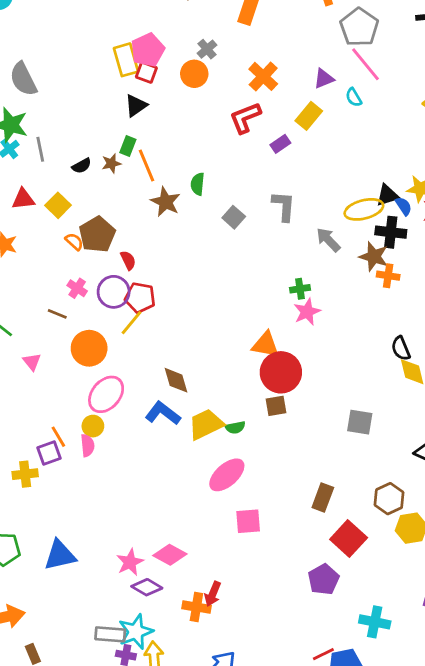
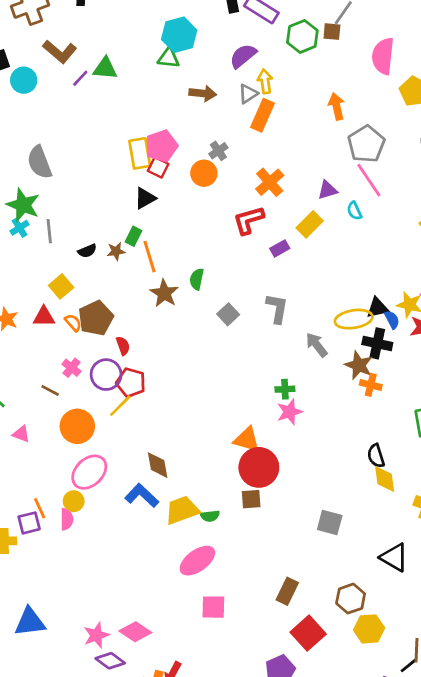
red triangle: (23, 199) -> (44, 317), moved
pink triangle: (32, 362) -> (21, 434), turned -36

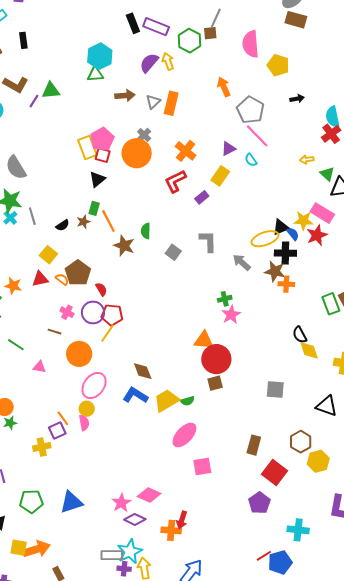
yellow arrow: (265, 81) -> (168, 61), moved
gray triangle: (248, 94) -> (153, 102), moved
orange circle: (204, 173) -> (137, 153), size x1.5

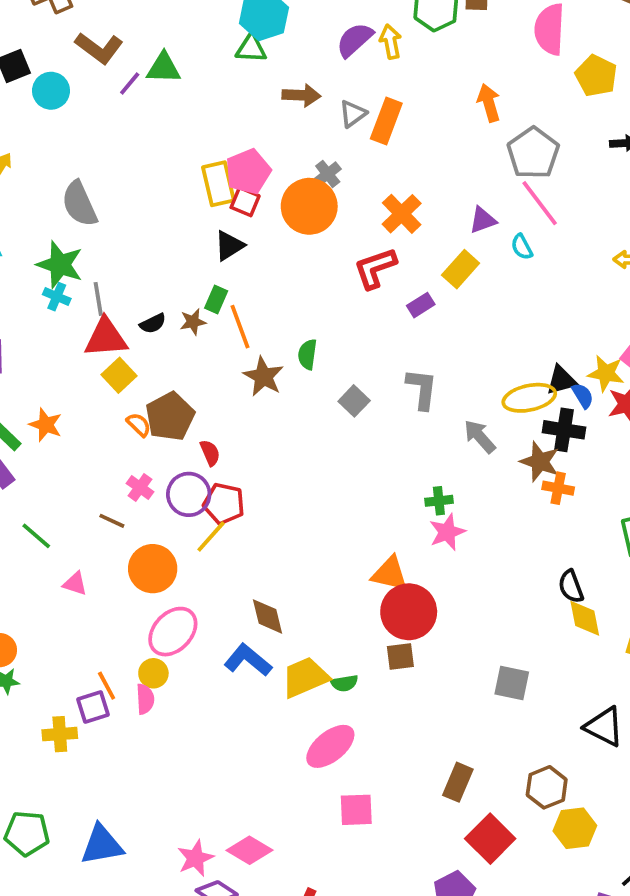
cyan cross: (10, 218) -> (57, 297), turned -32
red triangle: (40, 279) -> (106, 338), moved, size x1.4

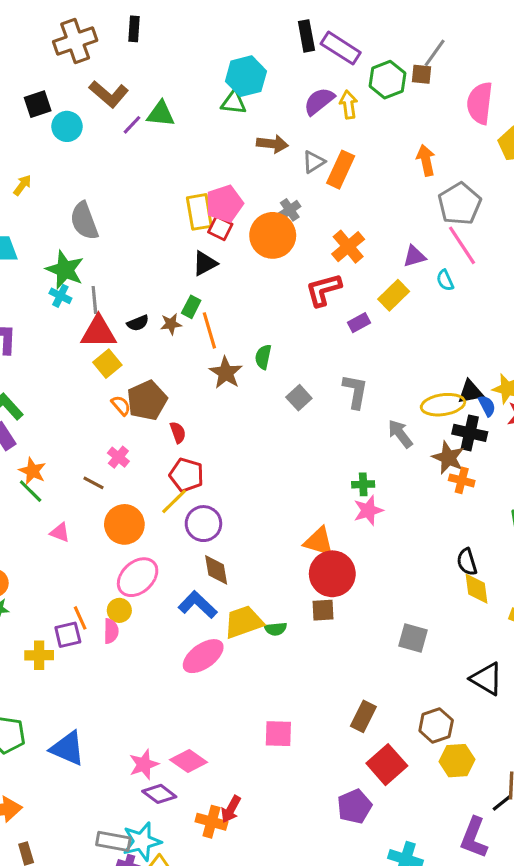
orange star: (46, 425) -> (32, 471), moved
purple circle: (189, 494) -> (203, 524), moved
pink ellipse: (330, 746) -> (203, 656), moved
blue triangle: (102, 845) -> (68, 748), turned 30

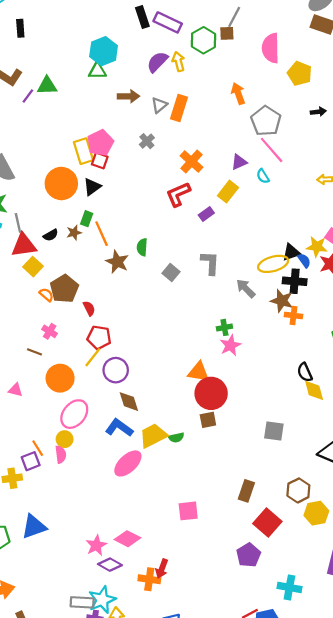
orange circle: (273, 235) -> (61, 184), moved
blue triangle: (68, 748) -> (34, 527), moved, turned -36

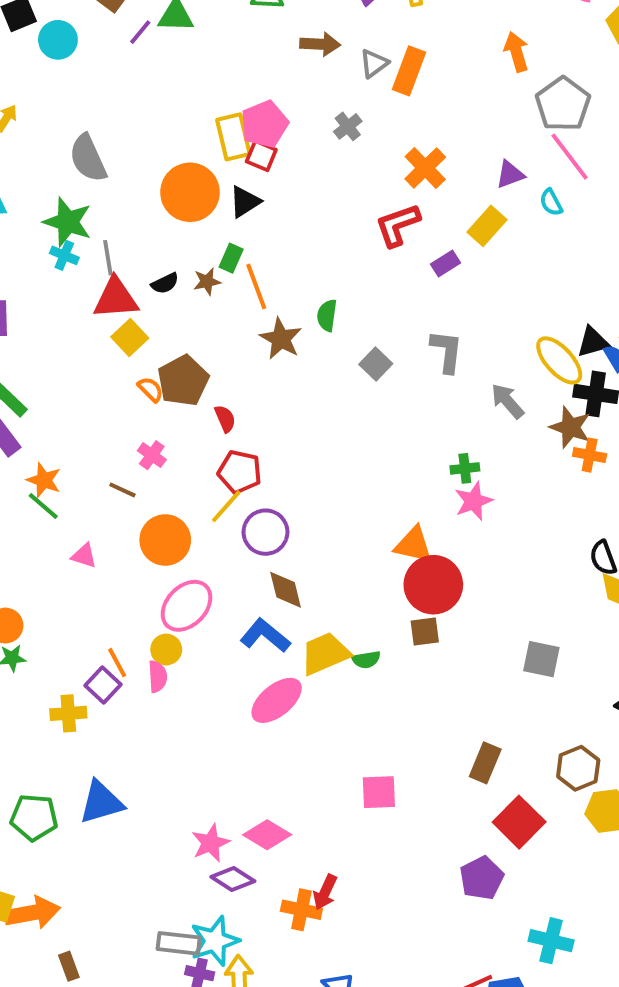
yellow ellipse: (273, 264) -> (559, 360), turned 60
purple square: (31, 461) -> (103, 685), turned -30

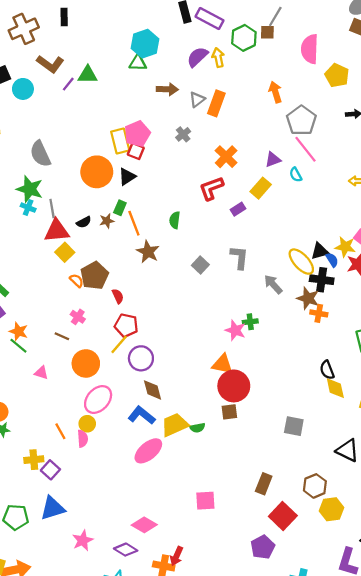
green semicircle: (327, 315) -> (175, 220), moved
pink star: (474, 501) -> (235, 330), moved, turned -30
purple square: (103, 685) -> (50, 470), moved
pink star: (211, 843) -> (83, 540), moved

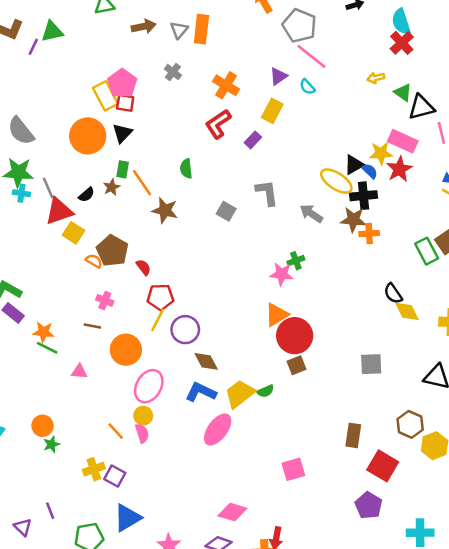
orange triangle: (223, 364) -> (277, 315), turned -30

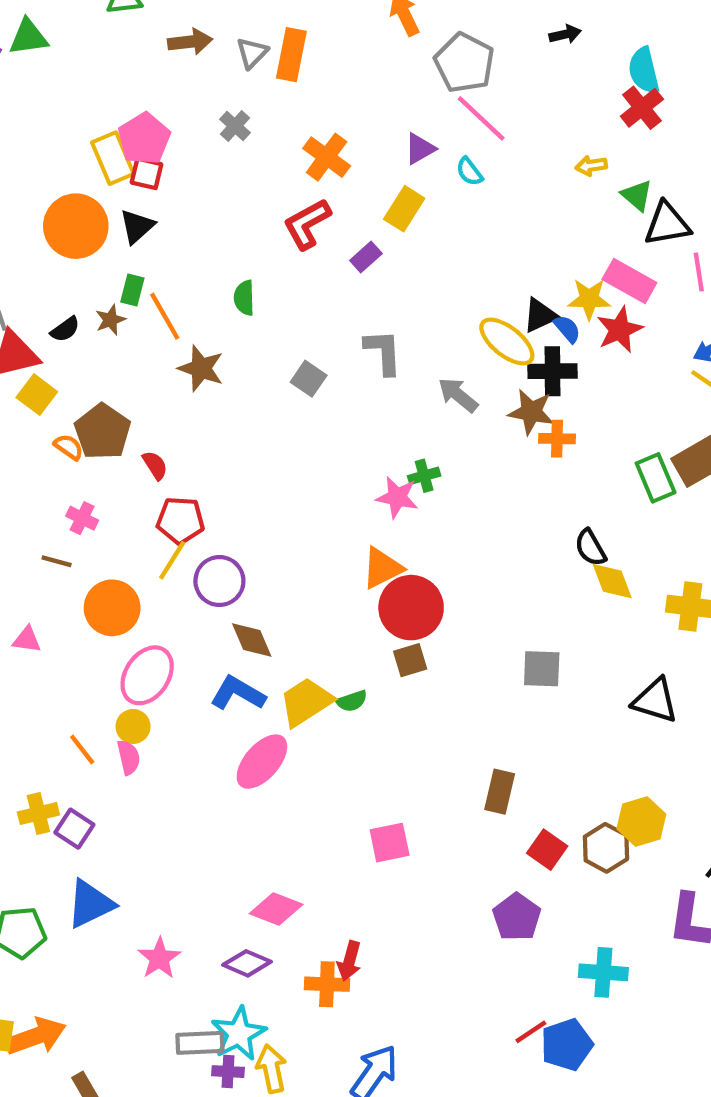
brown hexagon: (410, 424) -> (606, 848), moved
red square: (383, 466) -> (547, 850), size x0.7

